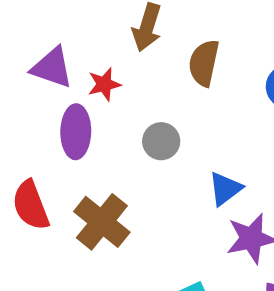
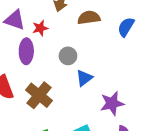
brown semicircle: (204, 63) -> (89, 18), turned 70
blue triangle: (225, 189) -> (84, 78), moved

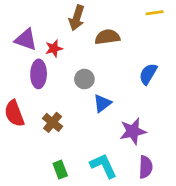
blue semicircle: (126, 27) -> (148, 74), moved
brown cross: (39, 95) -> (53, 122), size x0.7

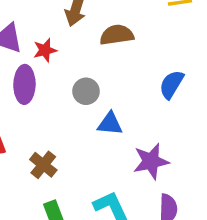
blue triangle: (102, 103) -> (110, 124), turned 42
brown cross: (53, 122) -> (43, 165), moved

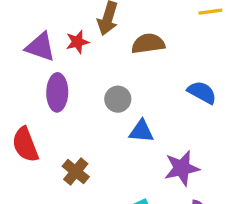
red star: (45, 50) -> (77, 42), moved
blue semicircle: (171, 84) -> (202, 92), turned 88

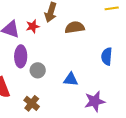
blue semicircle: (202, 92) -> (107, 56), turned -114
gray circle: (118, 99) -> (38, 70), moved

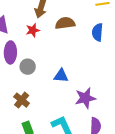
red star: (33, 26) -> (33, 30), moved
blue semicircle: (107, 56) -> (97, 32), moved

